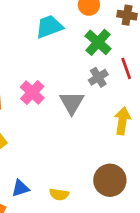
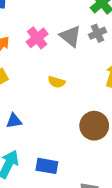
gray triangle: (72, 103) -> (70, 36), moved, turned -30
yellow semicircle: (59, 194) -> (56, 82), moved

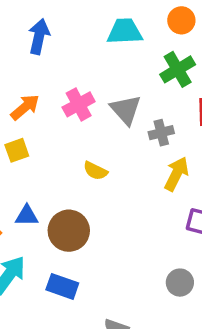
gray cross: (98, 33) -> (161, 133), moved
brown circle: (94, 126) -> (69, 231), moved

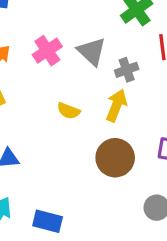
yellow arrow: (176, 174) -> (116, 105), moved
brown circle: (69, 231) -> (115, 158), moved

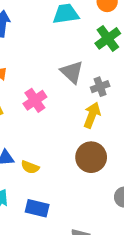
pink cross: (47, 51) -> (35, 100), moved
yellow semicircle: (69, 111) -> (30, 167), moved

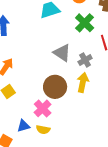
pink cross: (35, 100) -> (43, 108), moved
brown circle: (91, 157) -> (55, 87), moved

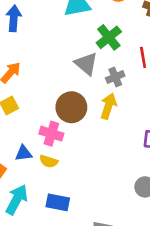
green cross: (85, 23) -> (109, 37), moved
pink cross: (43, 108) -> (51, 134), turned -36

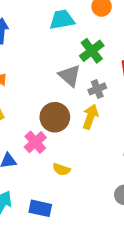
pink cross: (51, 134) -> (35, 142), turned 30
yellow semicircle: (49, 161) -> (61, 169), moved

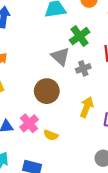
yellow arrow: (90, 117) -> (87, 107), moved
pink cross: (35, 142) -> (29, 123), moved

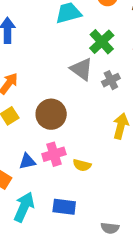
brown circle: (47, 91) -> (51, 114), moved
pink cross: (29, 123) -> (54, 154), turned 30

